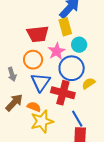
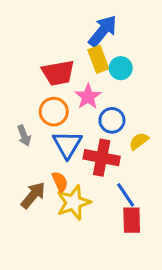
cyan circle: (79, 45) -> (121, 68), moved
blue circle: (72, 68) -> (112, 120), size x0.7
brown arrow: (14, 102) -> (33, 195), moved
orange semicircle: (34, 107) -> (60, 182), turned 48

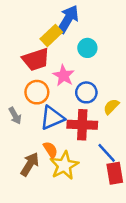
yellow rectangle: (98, 59) -> (51, 36), moved, turned 75
blue triangle: (67, 144) -> (52, 118), turned 44

